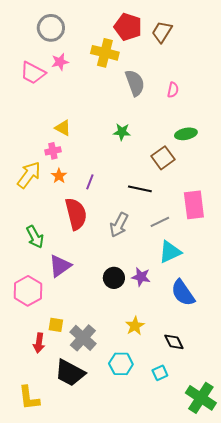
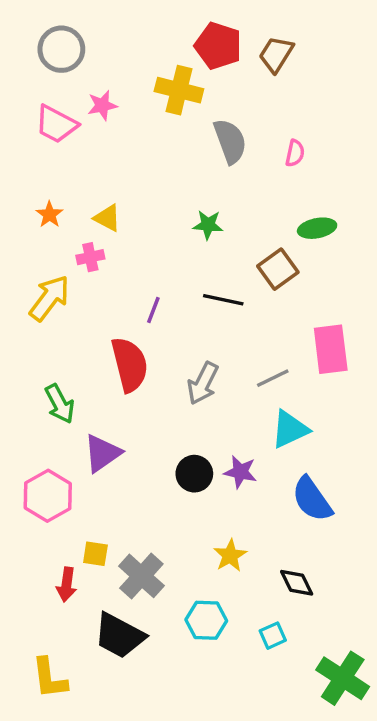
gray circle: (51, 28) -> (61, 49), moved
orange star: (59, 176) -> (49, 215), moved
black line: (140, 189) -> (223, 300), moved

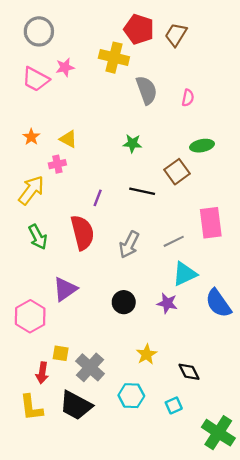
green arrow: (60, 404) -> (38, 237), moved
purple star: (240, 472) -> (167, 303), moved
blue semicircle: (312, 499) -> (218, 303), moved
yellow L-shape: (49, 678) -> (31, 408), moved

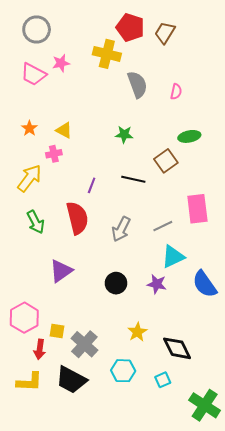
pink hexagon: (30, 316) -> (24, 318), moved
black diamond: (189, 372) -> (177, 348), size x1.4
yellow L-shape: (31, 408) -> (29, 382), turned -80

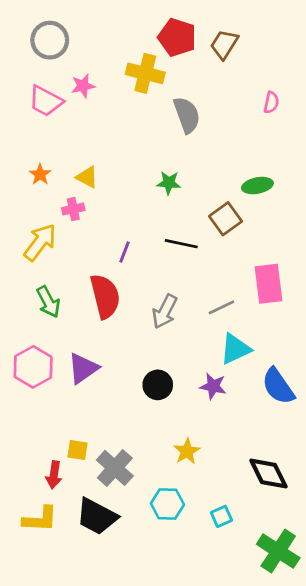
pink semicircle: (176, 92) -> (271, 102), moved
pink hexagon: (24, 318) -> (33, 367), moved
black diamond: (177, 348) -> (268, 473), moved

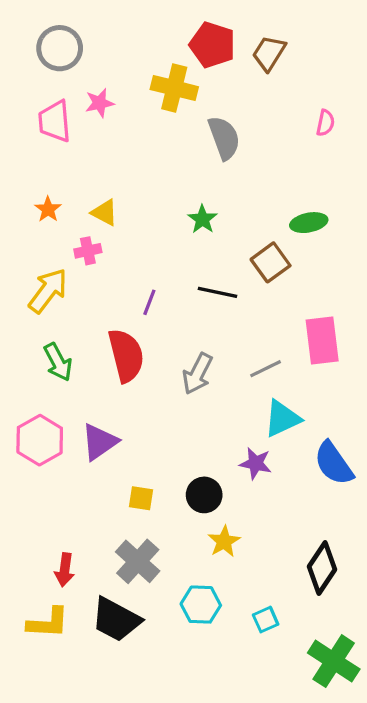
pink trapezoid: (46, 101) -> (55, 121), turned 57
green star: (169, 183) -> (202, 219), turned 30
black circle: (158, 385) -> (204, 495), moved
yellow square: (77, 450) -> (141, 498), moved
black diamond: (268, 473) -> (322, 568), turned 60

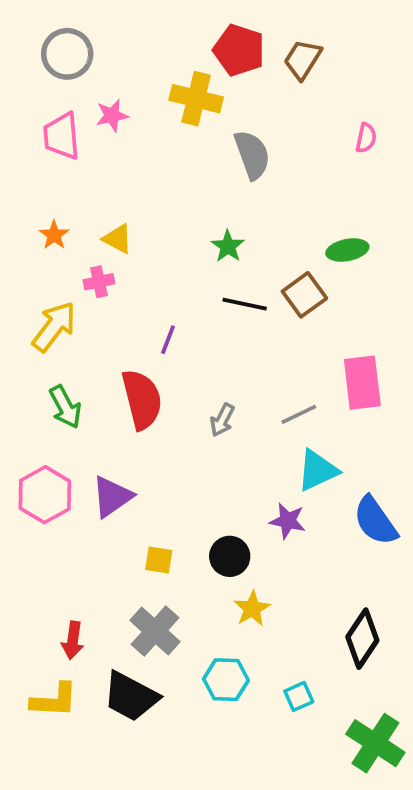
black line: (217, 292) -> (245, 304), moved
gray arrow: (197, 374) -> (222, 420), size x0.7

